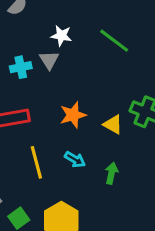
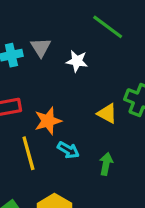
white star: (61, 36) -> (77, 61), moved
orange star: (73, 115) -> (48, 121), moved

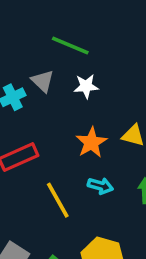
green line: (108, 27) -> (70, 46), moved
orange star: (48, 121) -> (91, 142), moved

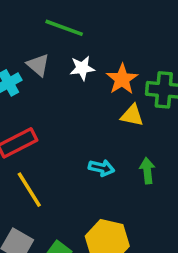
orange star: (91, 142) -> (122, 79), moved
yellow line: (58, 200) -> (29, 190), moved

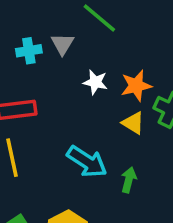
white star: (82, 68) -> (95, 82), moved
cyan arrow: (102, 168) -> (87, 162), size x1.6

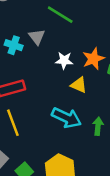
cyan cross: (29, 51) -> (14, 45), turned 36
yellow triangle: (133, 123) -> (79, 85), moved

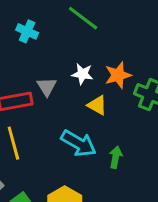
gray triangle: (37, 37) -> (47, 87), moved
cyan cross: (14, 45) -> (27, 31), moved

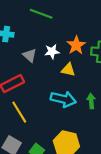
gray triangle: (47, 87) -> (30, 55), moved

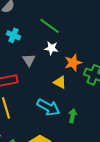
white star: (52, 52) -> (51, 48), moved

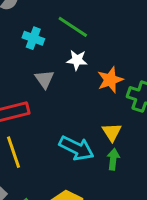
cyan cross: (13, 35) -> (33, 38), moved
yellow triangle: (60, 82) -> (112, 132), moved, turned 32

